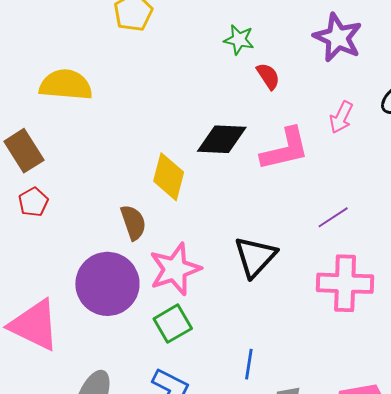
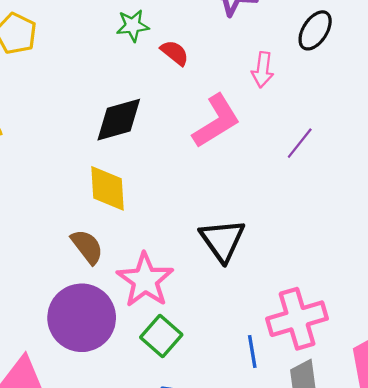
black diamond: (222, 139) -> (119, 120), moved
purple line: (333, 217) -> (300, 143), moved
pink cross: (345, 283) -> (297, 319), moved

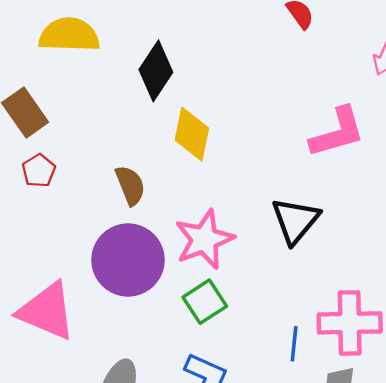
black diamond: (119, 120) -> (156, 71), moved, turned -56
pink L-shape: (216, 121) -> (337, 132), moved
brown semicircle: (87, 247) -> (130, 185), moved

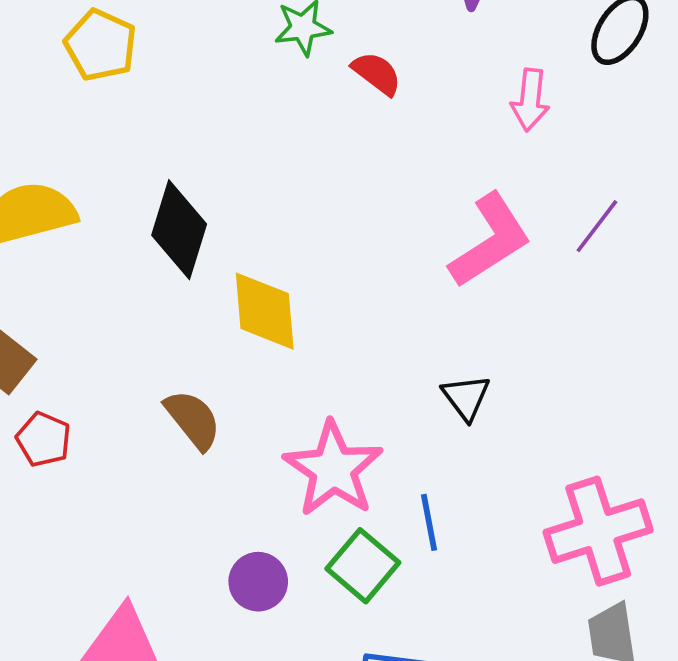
black triangle: (295, 221) -> (466, 397), size x0.6
purple circle: (128, 260) -> (258, 582), moved, size x0.5
blue line: (294, 344) -> (429, 522), moved

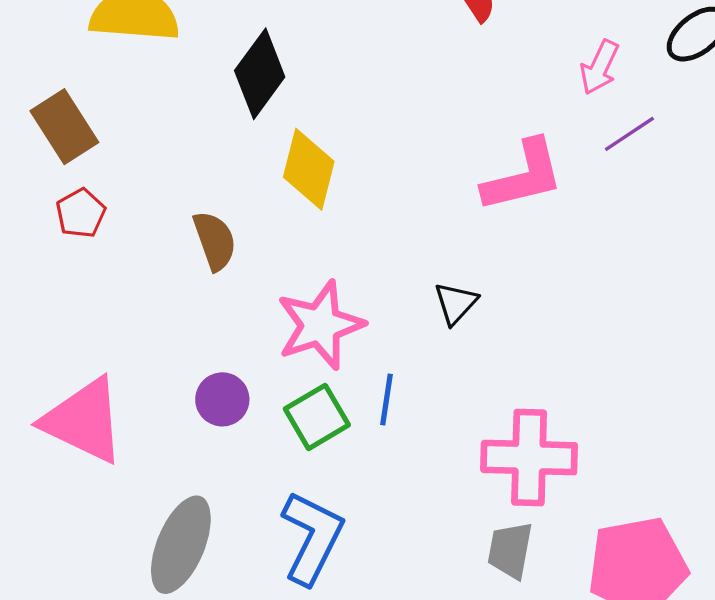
purple line: (597, 226) -> (629, 134), moved

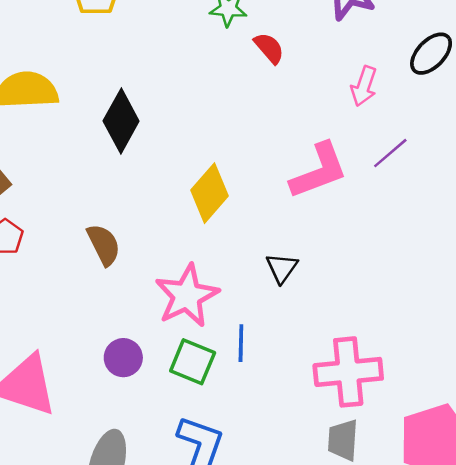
purple line: (629, 134) -> (390, 153), moved
yellow diamond: (309, 169) -> (209, 193), moved, turned 34
green square: (317, 417) -> (193, 362), turned -30

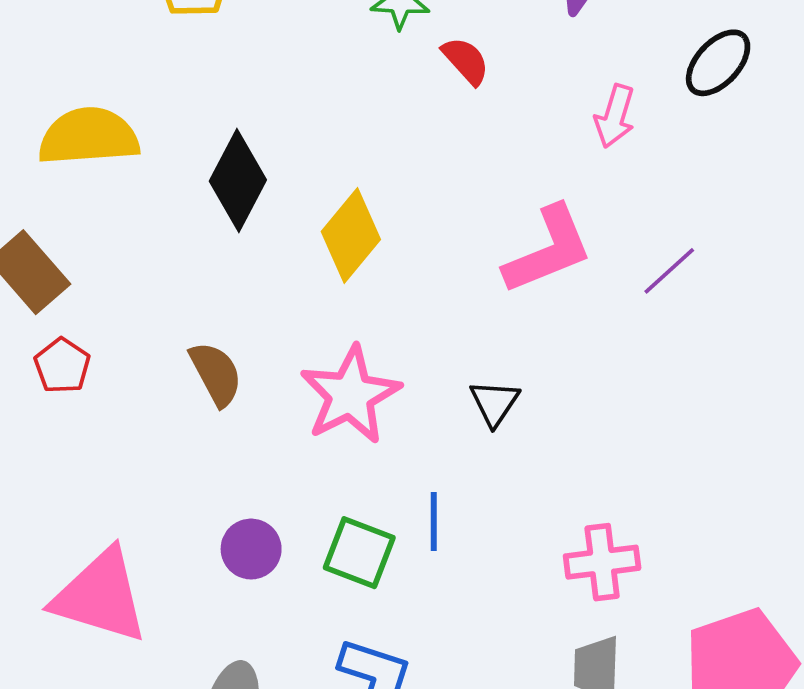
purple line: (390, 153) -> (669, 271), moved
yellow diamond: (209, 193) -> (351, 235), moved
pink star: (187, 296) -> (350, 395), moved
pink cross: (348, 372) -> (602, 562), size x0.7

